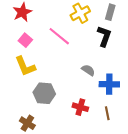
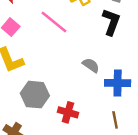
red cross: (80, 107) -> (68, 112), moved

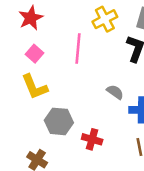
pink line: (54, 22) -> (78, 49), turned 56

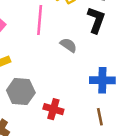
gray semicircle: (115, 92) -> (68, 45), moved

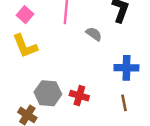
gray hexagon: (21, 92) -> (48, 93), moved

